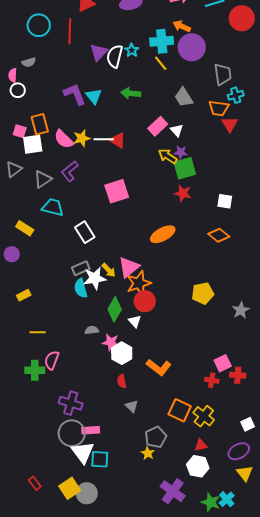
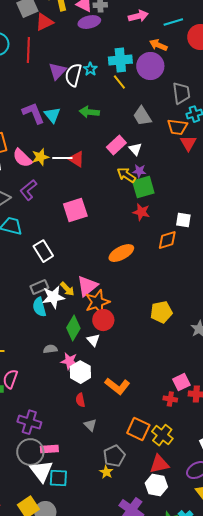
orange arrow: (182, 26) -> (158, 45), moved
orange diamond: (219, 235) -> (167, 240), moved, turned -55
red triangle: (201, 445) -> (159, 464), size x1.5

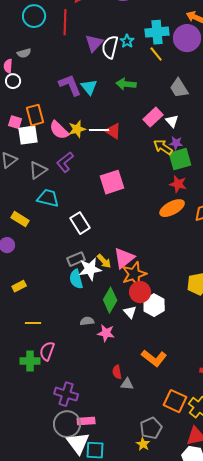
orange ellipse: (121, 253) -> (172, 208), moved
white hexagon: (80, 372) -> (154, 305), moved
gray triangle: (90, 425) -> (127, 384), moved, turned -40

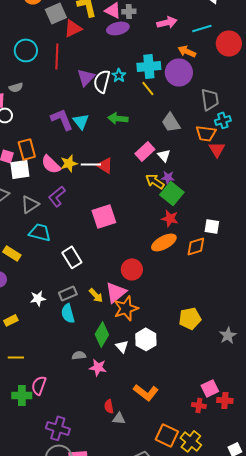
green square: (180, 159) -> (172, 193), turned -35
white star: (90, 269) -> (38, 298), moved, size x0.7
red circle: (140, 292) -> (132, 269), moved
yellow line: (33, 323) -> (16, 357), moved

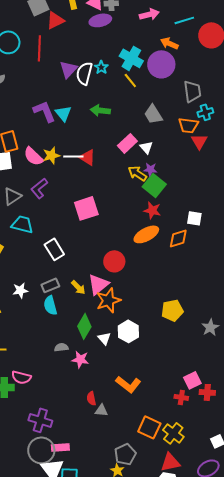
cyan cross: (149, 66) -> (131, 58), turned 35
pink semicircle: (39, 385) -> (21, 377), turned -96

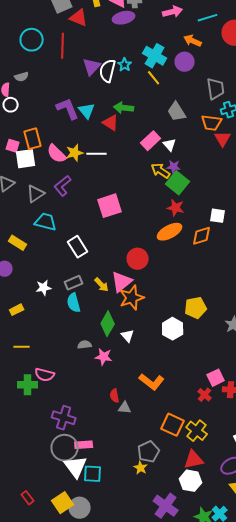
red triangle: (55, 20) -> (79, 18), turned 48
purple circle: (161, 64) -> (185, 62), size x0.7
red triangle: (87, 157) -> (111, 123), moved
white hexagon: (128, 331) -> (173, 329), moved
red cross: (181, 397) -> (205, 395), turned 32

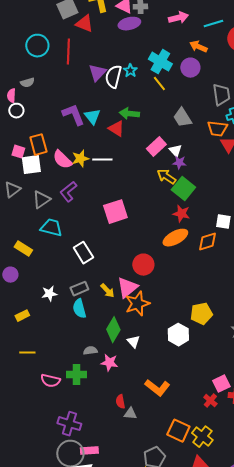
purple star: (174, 167) -> (179, 163), moved
green cross: (28, 385) -> (76, 375), moved

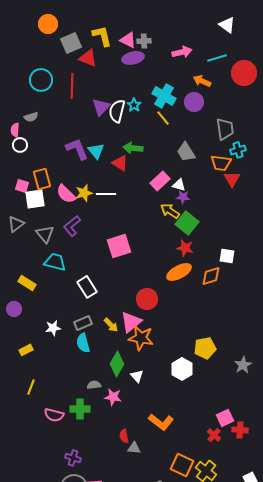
white triangle: (175, 151) -> (179, 185), turned -32
gray triangle: (41, 200) -> (45, 234), turned -36
orange star: (137, 304) -> (141, 338), turned 30
yellow line: (27, 353) -> (31, 387), turned -70
purple cross: (69, 424) -> (73, 458), size x0.7

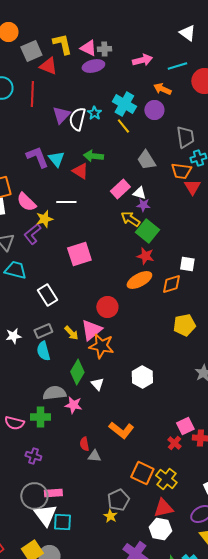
yellow star: (84, 193) -> (44, 219), moved
yellow pentagon: (205, 348) -> (184, 325), moved
gray semicircle: (94, 385) -> (54, 393), size x1.6
purple cross: (73, 458) -> (33, 456), moved

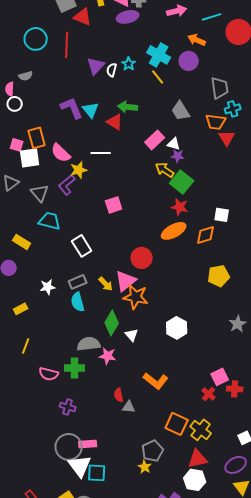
white semicircle: (77, 119) -> (112, 70), size x0.6
pink square: (79, 254) -> (114, 205), size x0.7

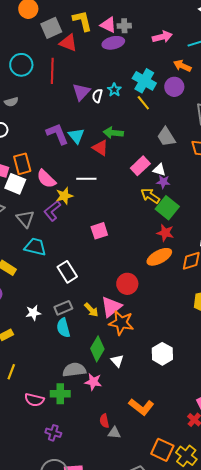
white square: (30, 158) -> (15, 184), turned 30

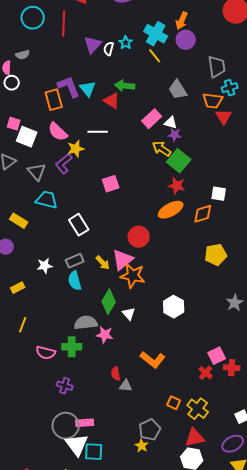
orange arrow: (182, 66) -> (182, 21), moved, turned -90
orange rectangle: (22, 164) -> (54, 100), moved
orange square: (162, 450) -> (174, 403), size x0.6

